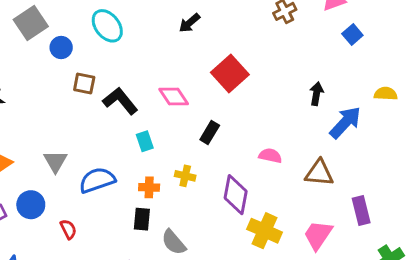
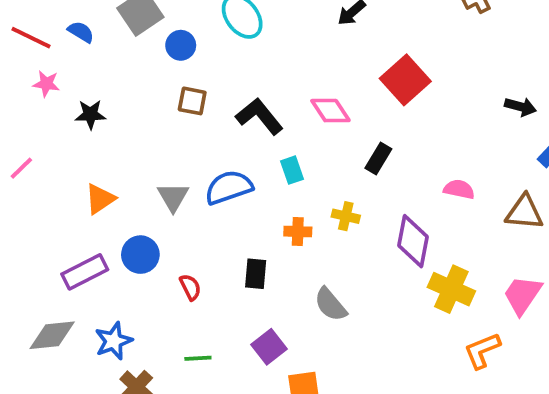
brown square: (84, 84) -> (192, 101), moved
black arrow: (316, 94) -> (521, 107), turned 95
blue semicircle: (97, 180) -> (229, 187), moved
black rectangle: (142, 219) -> (256, 274), moved

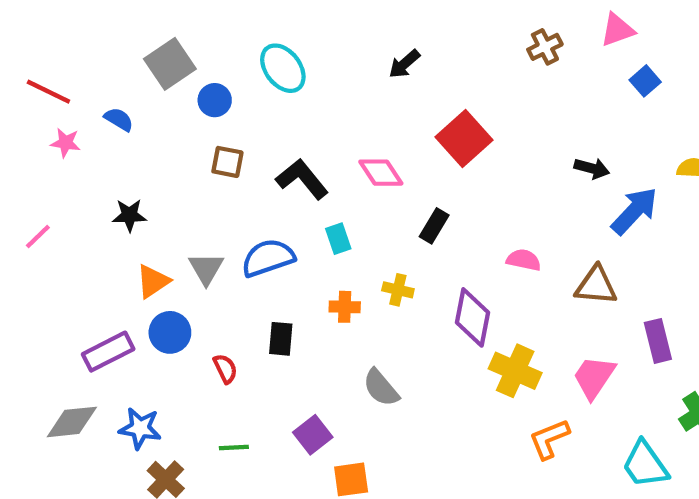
blue semicircle: (81, 32) -> (119, 119), moved
black star: (90, 114) -> (129, 215), moved
orange triangle: (100, 199) -> (153, 281), moved
black rectangle: (256, 274) -> (281, 339), moved
blue star: (114, 341) -> (140, 428), turned 30

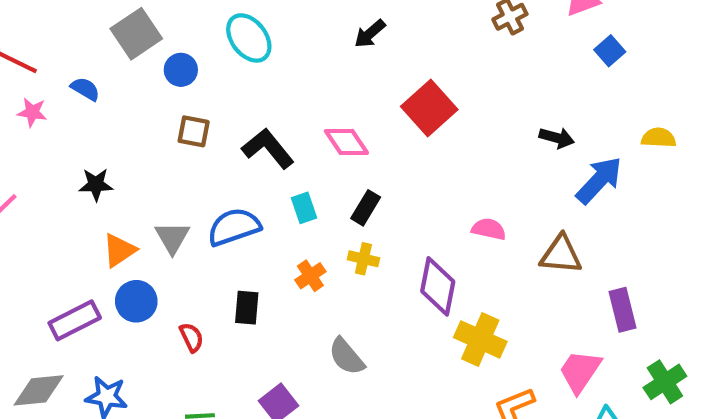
black rectangle: (434, 226) -> (366, 208), moved
orange cross: (345, 307) -> (310, 276), turned -36
pink trapezoid: (594, 377) -> (580, 371), moved

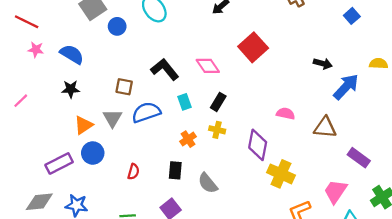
blue semicircle: (85, 89) -> (72, 54), moved, size x1.5
brown square: (194, 131) -> (124, 87), moved
black rectangle: (247, 308) -> (175, 170), moved
purple rectangle: (622, 310) -> (359, 158), turned -40
red semicircle: (191, 337) -> (133, 172), moved, turned 42

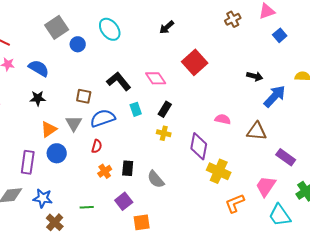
orange cross: (188, 139) -> (105, 171), moved
purple rectangle: (59, 163) -> (28, 162), turned -55
red semicircle: (133, 172) -> (97, 146), moved

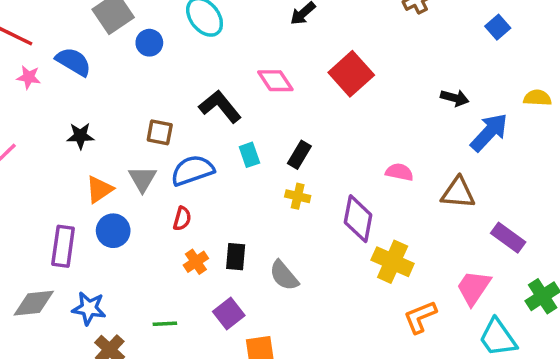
blue semicircle: (39, 68) -> (73, 62), moved
pink diamond: (156, 78) -> (275, 81), moved

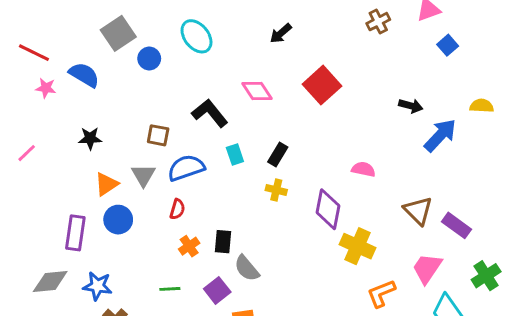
brown triangle: (458, 193) -> (418, 211), moved, turned 40
gray semicircle: (284, 276) -> (247, 268), moved
green line: (165, 324) -> (170, 289), moved

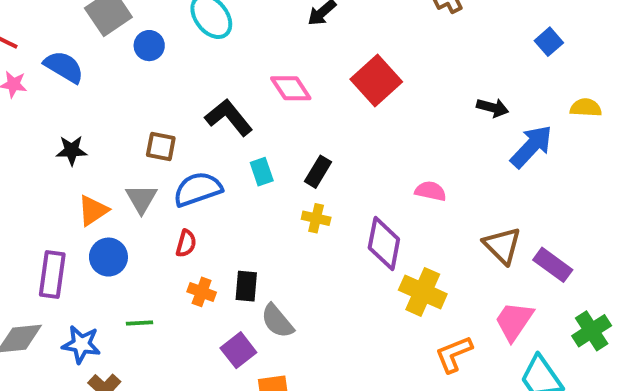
blue square: (448, 45) -> (549, 42), moved
orange cross: (189, 246) -> (202, 292), turned -36
green line: (170, 289) -> (140, 323), moved

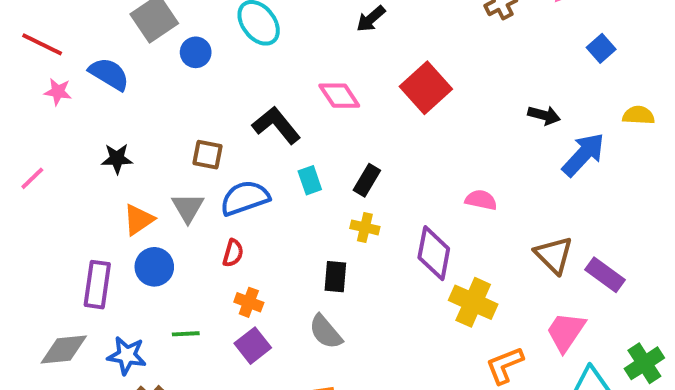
black rectangle: (246, 286) -> (335, 277), moved
green cross: (592, 331) -> (644, 363), moved
purple square: (238, 350) -> (253, 346), moved

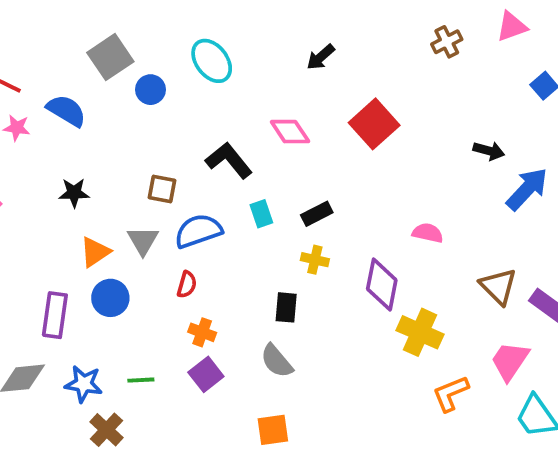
black rectangle: (367, 180) -> (317, 214), turned 32
green line: (186, 334) -> (141, 380), moved

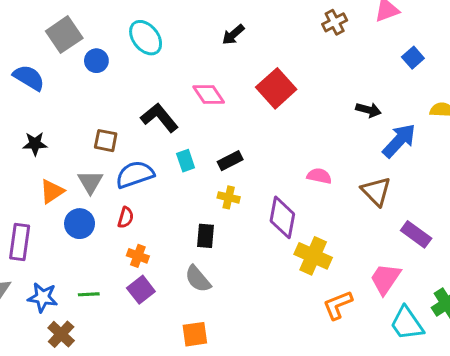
brown triangle: (498, 286) -> (376, 191), moved
blue circle: (110, 298) -> (80, 224), moved

